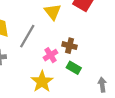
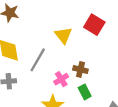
green rectangle: (74, 68) -> (85, 92), turned 32

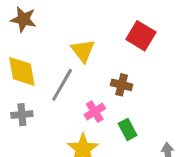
yellow triangle: (63, 35) -> (83, 51), moved
brown cross: (80, 70) -> (122, 85), moved

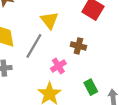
green rectangle: (128, 129) -> (91, 87), moved

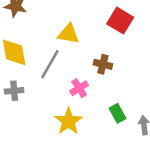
yellow triangle: (49, 20) -> (68, 34), turned -42

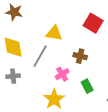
green rectangle: (117, 113) -> (87, 86), moved

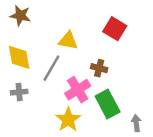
pink cross: (62, 74) -> (78, 90), size x1.5
green rectangle: (87, 86) -> (108, 104), size x1.6

